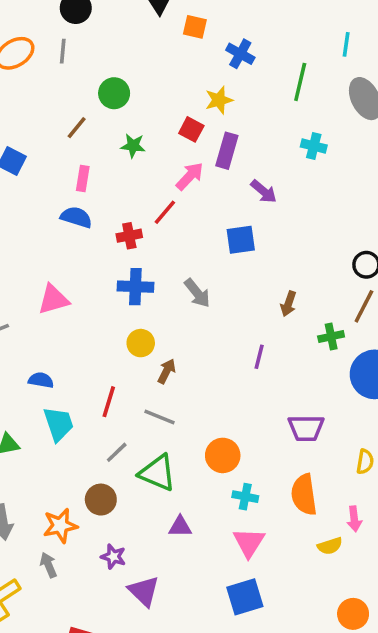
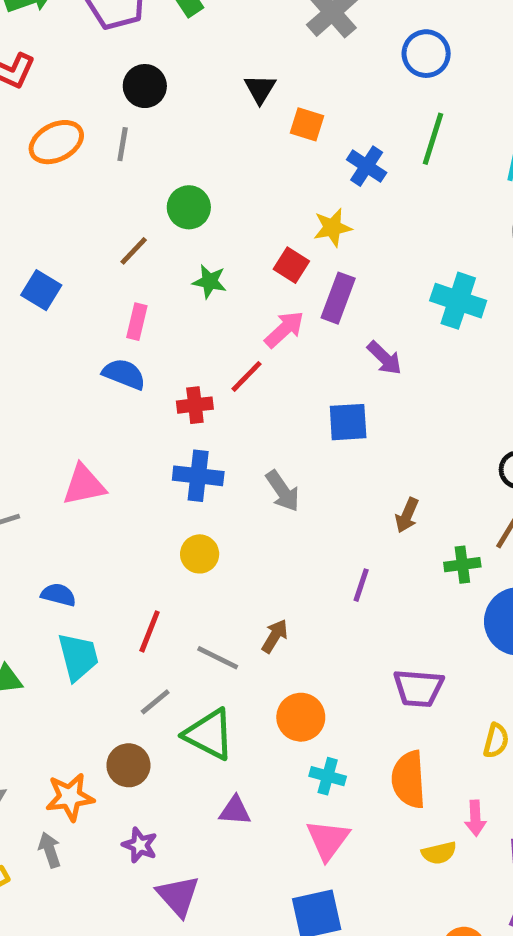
green line: (300, 82) -> (433, 139), moved
cyan cross: (314, 146) -> (458, 301), size x1.5
brown arrow: (167, 371) -> (275, 636), moved

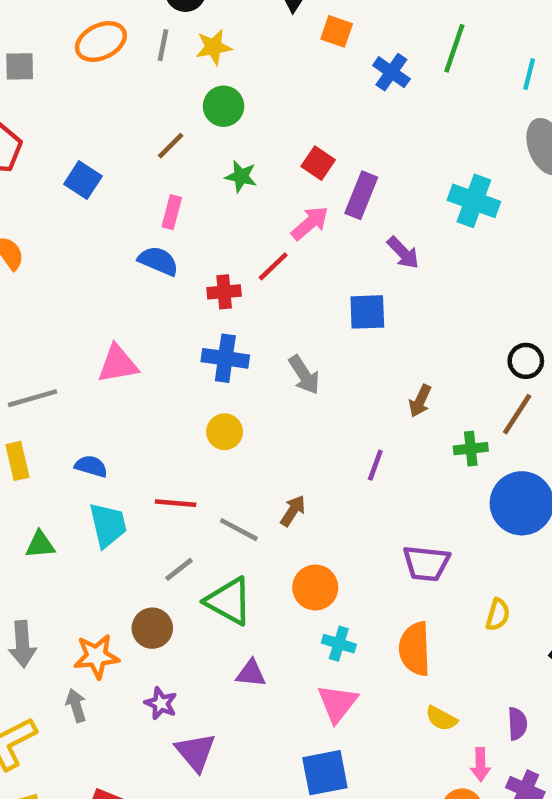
yellow star: (332, 228) -> (214, 47), moved
red line: (150, 631) -> (176, 503), turned 72
pink arrow: (475, 818) -> (480, 765), moved
yellow semicircle: (439, 853) -> (441, 718), turned 40

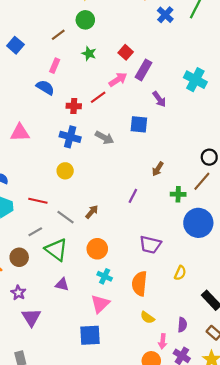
gray arrow: (304, 375) -> (104, 138), moved, turned -36

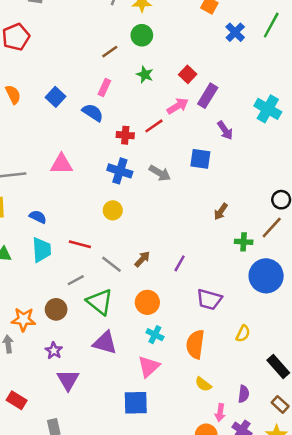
blue square: (15, 45) -> (55, 97), moved
purple line: (133, 196) -> (180, 263), moved
purple triangle: (62, 285) -> (105, 343), size x1.5

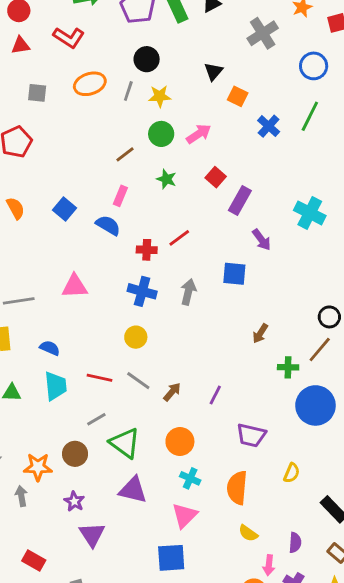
pink arrow: (178, 106) -> (199, 134), moved
gray arrow: (160, 173) -> (188, 292), turned -105
gray line: (112, 264) -> (138, 381), moved

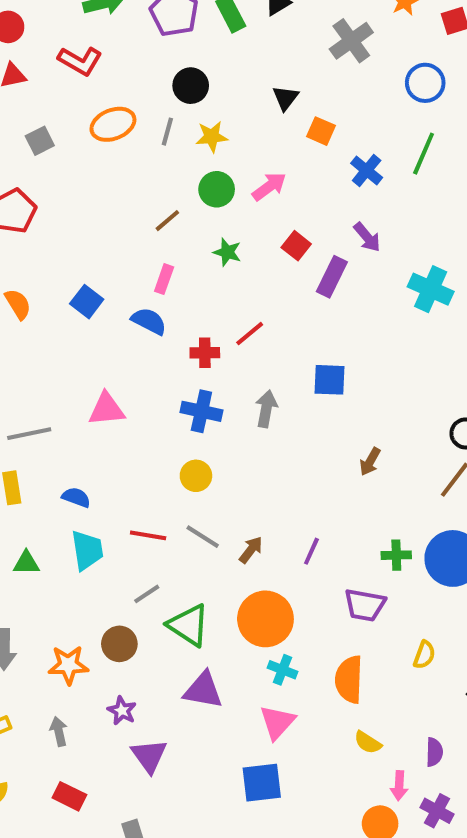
gray square: (37, 93) -> (40, 141), turned -30
purple arrow: (262, 240) -> (367, 237), moved
green cross: (288, 367) -> (396, 555), moved
orange circle: (180, 441) -> (265, 619), size x1.4
gray arrow: (21, 496) -> (59, 731), moved

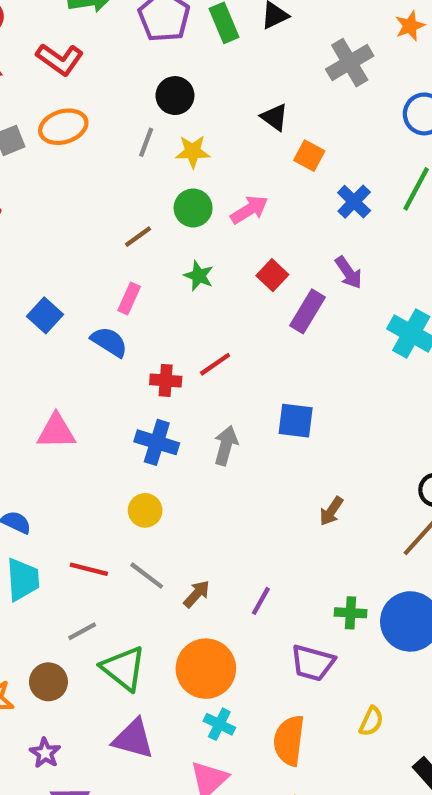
black triangle: (285, 98) -> (274, 117), turned -36
orange ellipse: (113, 124) -> (63, 127), moved

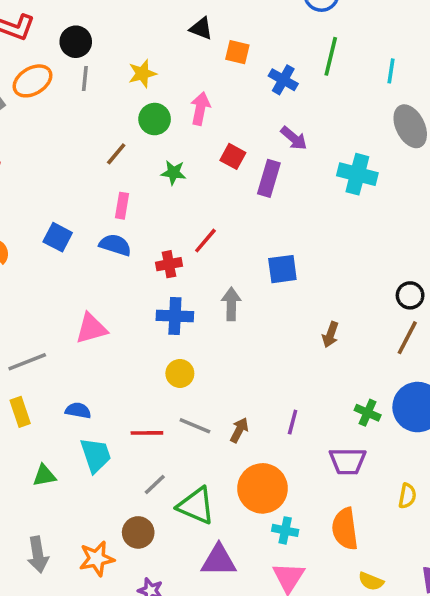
black circle: (175, 96) -> (76, 42), moved
gray line: (146, 142) -> (85, 79), moved
pink arrow: (249, 210) -> (200, 109), turned -32
green cross: (351, 613) -> (368, 413), turned 35

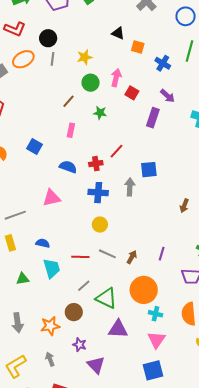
red square: (233, 156) -> (132, 93), moved
blue semicircle: (115, 245) -> (68, 167), moved
blue square: (282, 269) -> (149, 170), moved

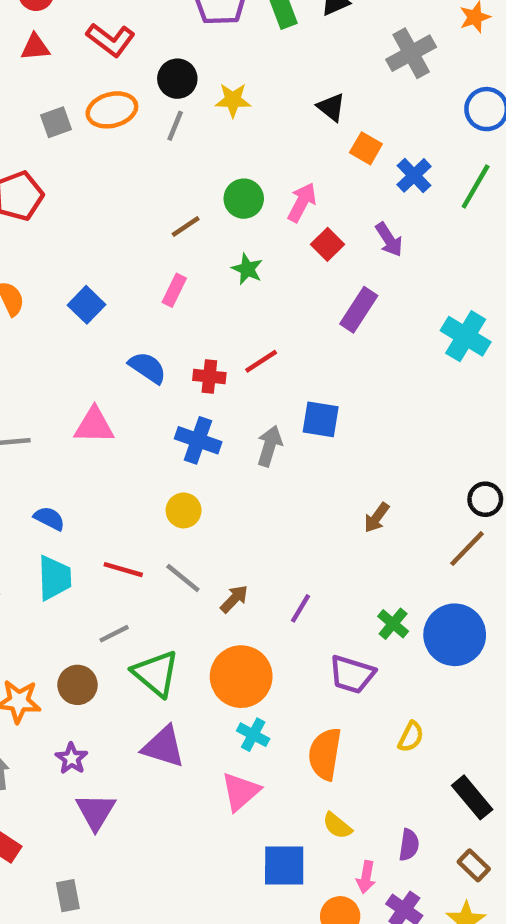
yellow star: (85, 57) -> (233, 100), moved
blue cross: (163, 63) -> (414, 175), moved
purple arrow: (168, 96) -> (389, 240), moved
blue square: (153, 370) -> (284, 865), moved

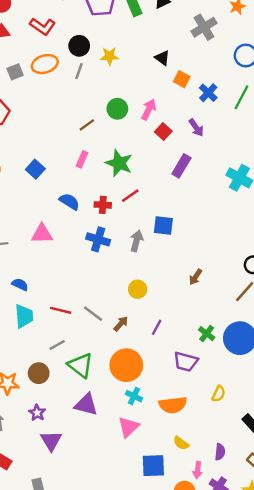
green star: (247, 269) -> (119, 163), moved, size x1.6
yellow circle: (184, 510) -> (138, 289), moved
orange semicircle: (325, 754) -> (173, 405), turned -104

